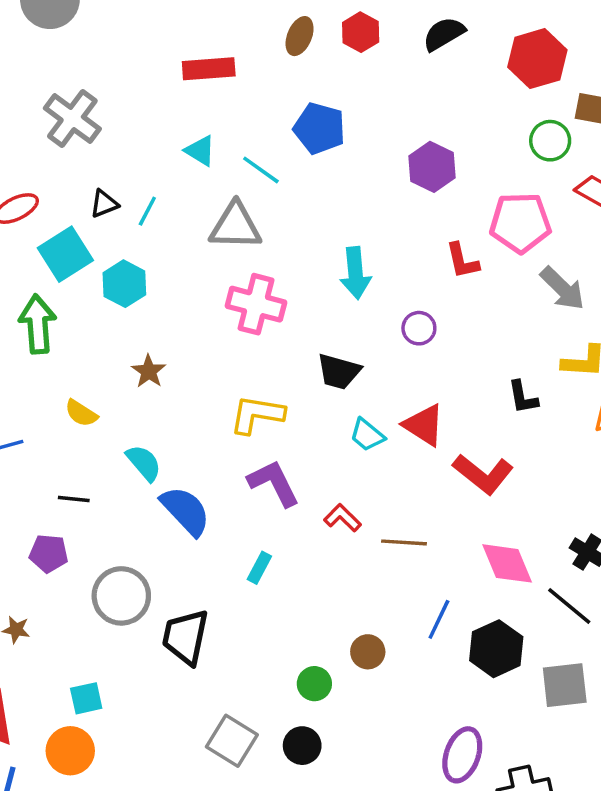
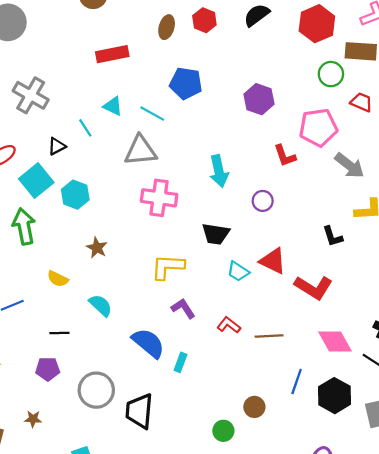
cyan line: (147, 211) -> (85, 128), moved, turned -54
purple L-shape: (274, 483) -> (183, 308), size x0.7
blue semicircle: (185, 511) -> (148, 343), moved

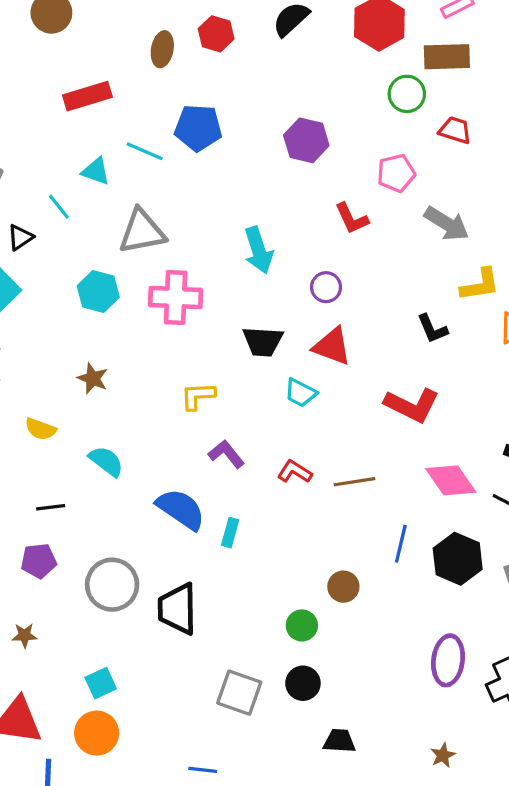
cyan line: (152, 114) -> (145, 151), moved
pink pentagon: (318, 128) -> (396, 173), size x0.7
cyan hexagon: (75, 195) -> (98, 291), moved
red triangle: (273, 261) -> (332, 346), moved
yellow L-shape: (168, 267) -> (198, 396), size x0.7

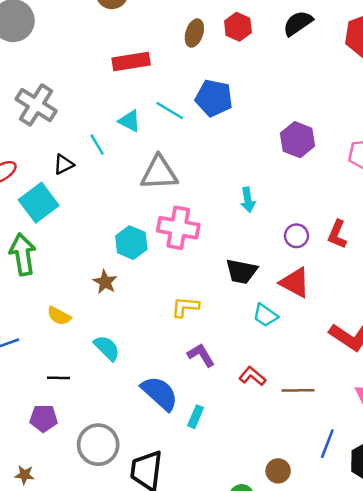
purple hexagon: (306, 140) -> (298, 140), moved
red L-shape: (352, 219) -> (337, 234), moved, turned 40
cyan arrow: (258, 250) -> (248, 200), size x0.7
cyan hexagon: (98, 291) -> (131, 243), moved

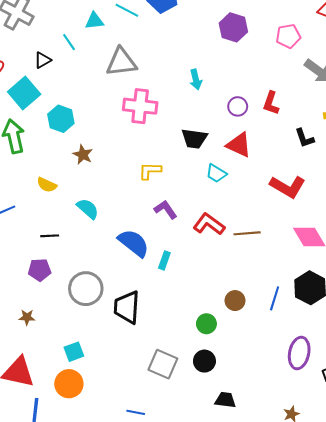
cyan triangle: (130, 121) -> (94, 21), turned -30
cyan hexagon: (131, 243) -> (61, 119), moved
red L-shape: (252, 376) -> (209, 224), size x1.4
blue line: (327, 444) -> (275, 298), moved

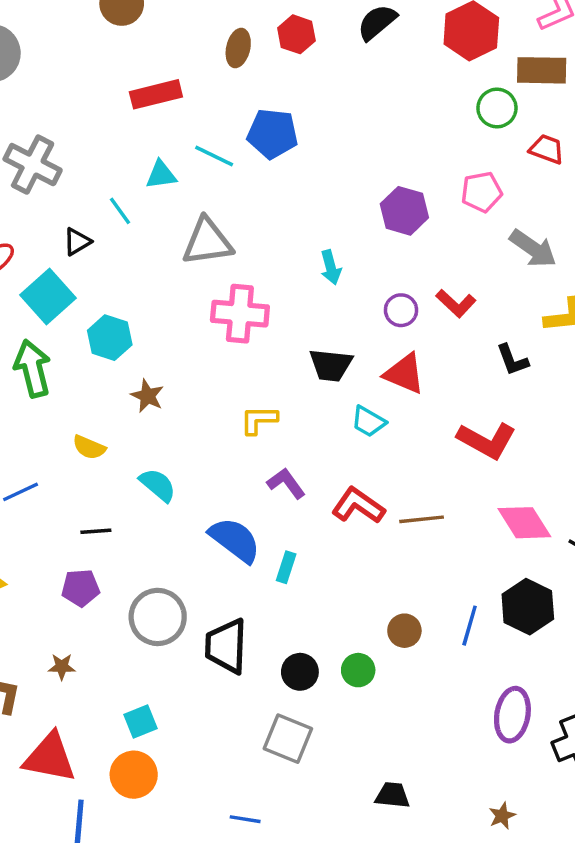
purple hexagon: (233, 27) -> (404, 211), moved
red L-shape: (271, 103) -> (456, 303), turned -65
black circle: (204, 361) -> (300, 672), moved

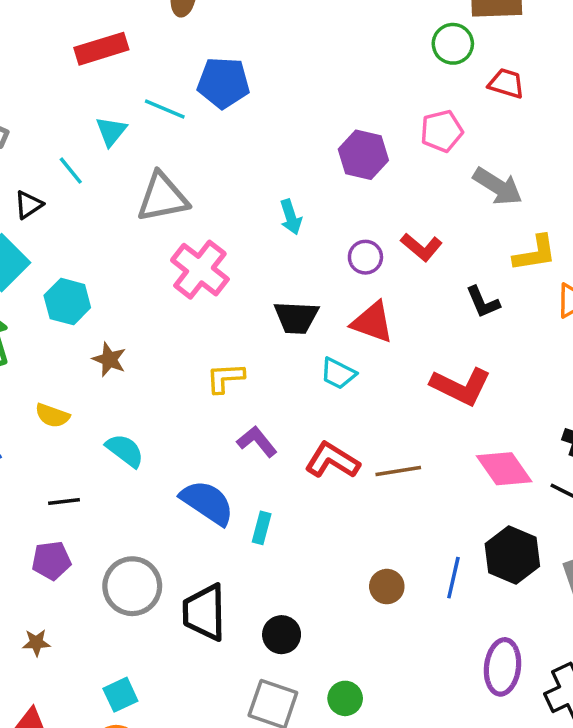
cyan triangle: (161, 175) -> (111, 131), turned -40
pink cross: (240, 314) -> (200, 270), turned 36
green circle: (358, 670) -> (345, 698), moved

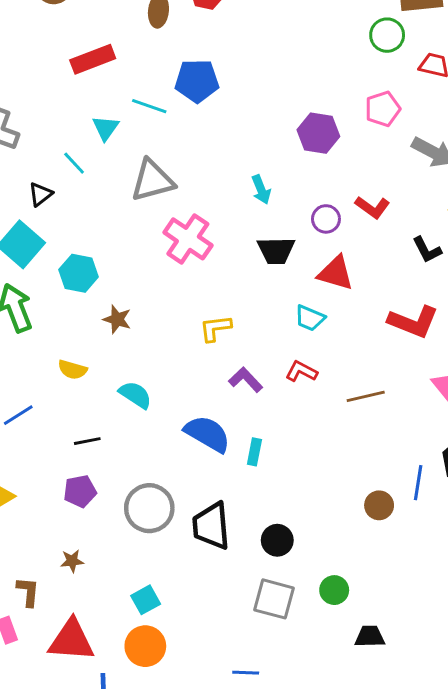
black trapezoid: (296, 317) -> (276, 250), moved
red L-shape: (332, 460) -> (301, 371), moved, size x0.7
brown circle: (387, 587) -> (379, 505), moved

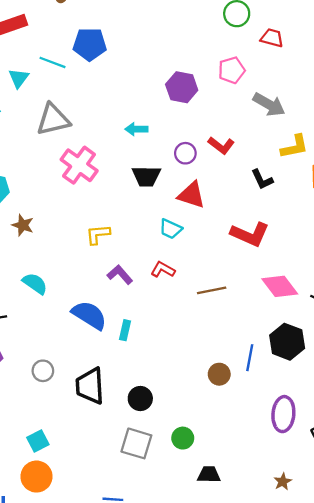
cyan arrow: (261, 190) -> (136, 129), turned 110
gray circle: (149, 508) -> (43, 371), size x0.6

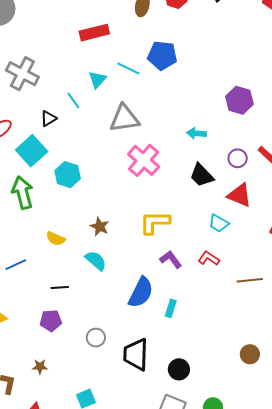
black trapezoid: (146, 176) -> (202, 175), turned 40
brown star: (23, 225) -> (100, 227), moved
yellow L-shape: (98, 234) -> (155, 222), size x1.4
blue semicircle: (89, 315) -> (141, 292), turned 80

